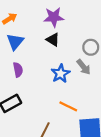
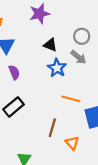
black triangle: (53, 40) -> (50, 45), moved

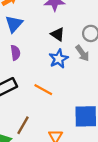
orange line: (71, 99) -> (43, 90), moved
brown line: (52, 128) -> (23, 125), moved

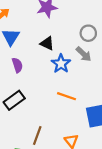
black triangle: (58, 34) -> (47, 43), moved
orange line: (43, 90) -> (66, 96), moved

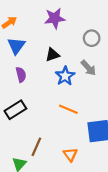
gray circle: (88, 33) -> (92, 38), moved
black triangle: (47, 43) -> (52, 55), turned -48

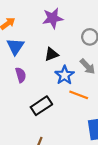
orange line: (68, 109) -> (79, 95), moved
black rectangle: (15, 110) -> (41, 106), moved

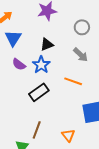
purple semicircle: (21, 75) -> (19, 64), turned 144
blue star: (65, 75) -> (41, 65), moved

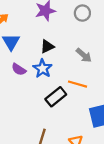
gray circle: (82, 27) -> (82, 13), moved
black rectangle: (39, 92) -> (56, 97), moved

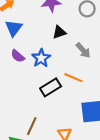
black triangle: (47, 46) -> (59, 32), moved

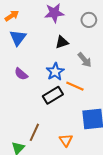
purple semicircle: (18, 56) -> (21, 74), moved
blue star: (41, 58) -> (55, 72), moved

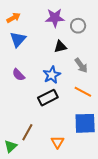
gray circle: (89, 20) -> (78, 26), moved
orange line: (75, 86) -> (83, 92), moved

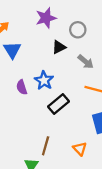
gray circle: (78, 26) -> (78, 30), moved
purple semicircle: (19, 75) -> (22, 87), turned 40
blue star: (52, 75) -> (44, 80), moved

